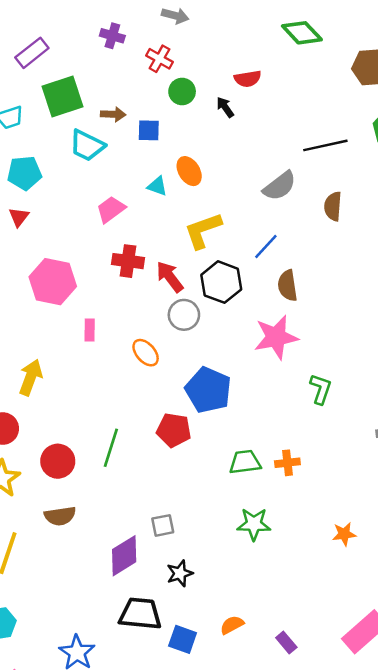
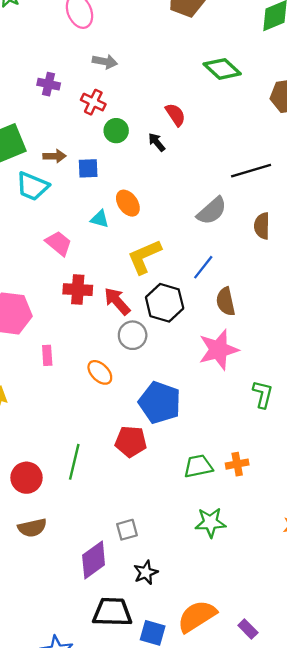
red semicircle: (248, 79) -> (175, 115), turned -110
pink trapezoid: (111, 209) -> (59, 243), turned 80
orange semicircle: (232, 625) -> (197, 616), size x1.8

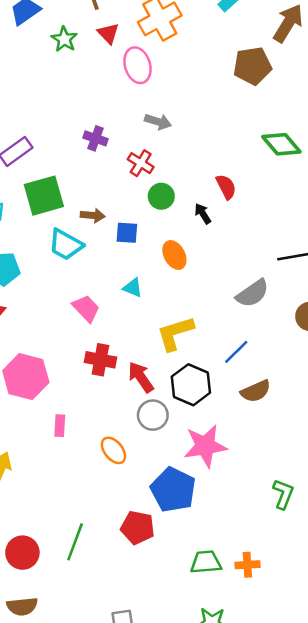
orange ellipse: (128, 203) -> (174, 255), moved
brown semicircle: (226, 302) -> (256, 391), turned -108
pink star: (218, 350) -> (205, 446), moved

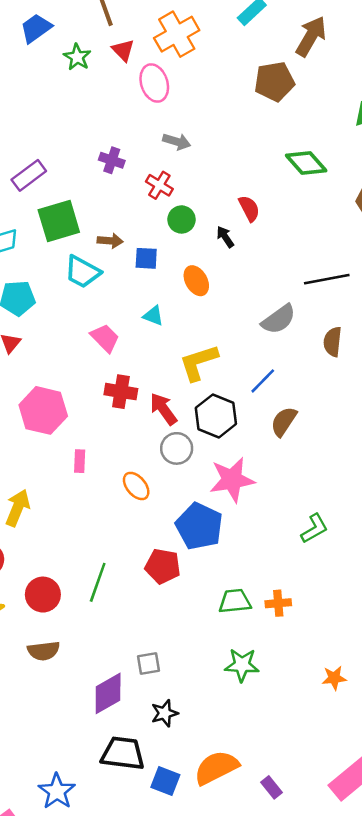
brown semicircle: (256, 391) -> (284, 422), turned 148
green L-shape: (283, 494) -> (314, 529), turned 40

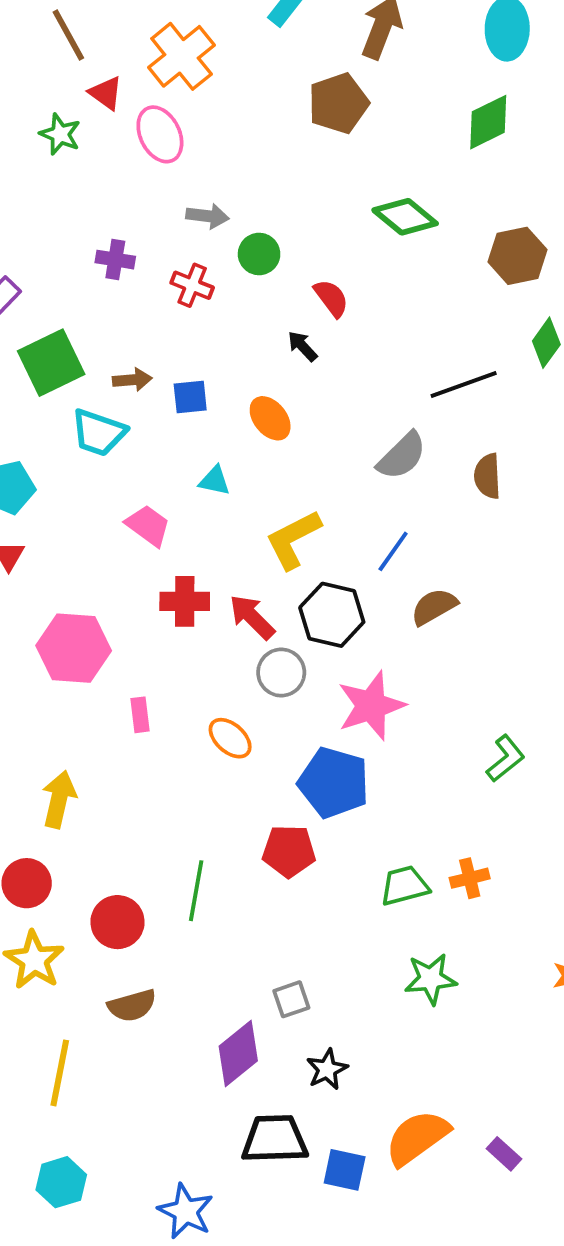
green star: (77, 57) -> (60, 134), moved
green circle: (181, 219) -> (259, 254), moved
brown semicircle: (284, 422) -> (434, 607), turned 36

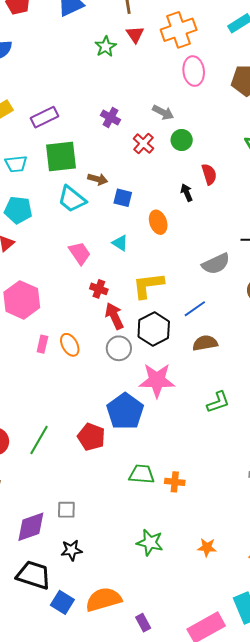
pink ellipse: (160, 134) -> (194, 71), moved
red cross: (185, 601) -> (99, 289), moved, size x0.7
orange ellipse: (230, 738) -> (70, 345), moved
green L-shape: (505, 759) -> (218, 402), moved
green star: (431, 979) -> (150, 543), moved

